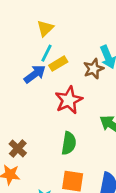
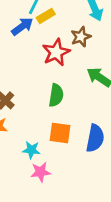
brown star: (94, 69) -> (81, 37), moved

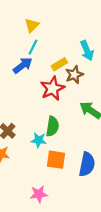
yellow rectangle: (46, 16) -> (59, 64), moved
cyan star: (31, 150) -> (39, 140), moved

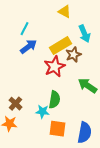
yellow triangle: (32, 25) -> (64, 12), moved, turned -48
cyan line: (33, 47) -> (24, 29), moved
yellow rectangle: (59, 64) -> (60, 46), size x1.5

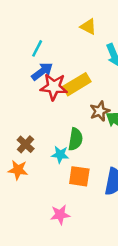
yellow rectangle: (60, 46) -> (77, 84), moved
brown star: (73, 55) -> (100, 111), moved
red star: (54, 67) -> (54, 87), moved, turned 30

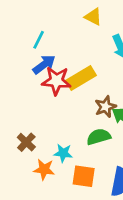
green semicircle: (75, 139) -> (99, 137), moved, turned -115
orange star: (18, 170) -> (44, 169), moved

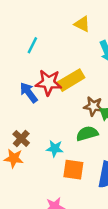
blue arrow: (44, 64) -> (29, 92), moved, turned -90
brown star: (105, 107) -> (93, 106), turned 30
orange star: (44, 169) -> (14, 158), moved

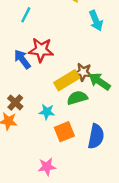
yellow rectangle: (71, 80) -> (67, 80), moved
orange square: (73, 170) -> (64, 132), turned -30

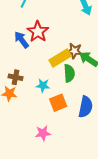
red star: (41, 50) -> (38, 32), turned 30
green semicircle: (77, 98) -> (69, 73), turned 102
brown cross: (15, 102) -> (15, 77), turned -32

